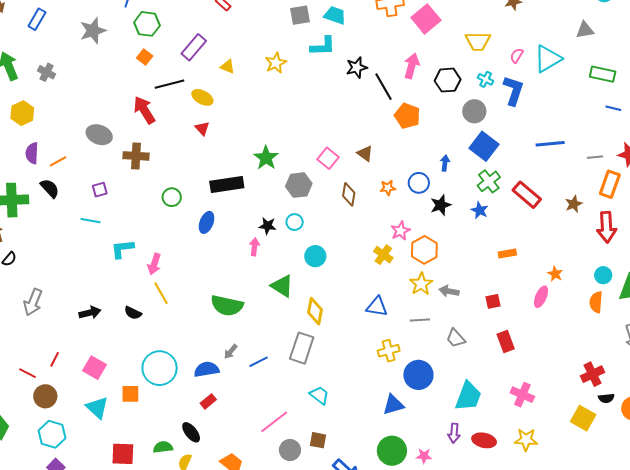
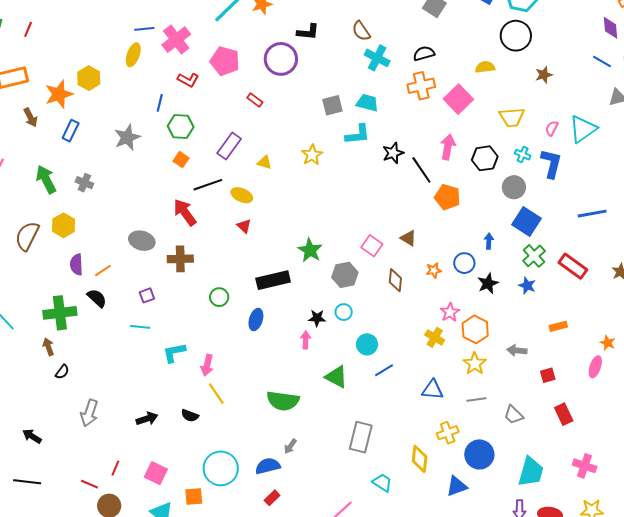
gray arrow: (449, 291) -> (517, 350), moved
yellow diamond: (315, 311) -> (420, 459), moved
blue line: (259, 362) -> (384, 370), moved

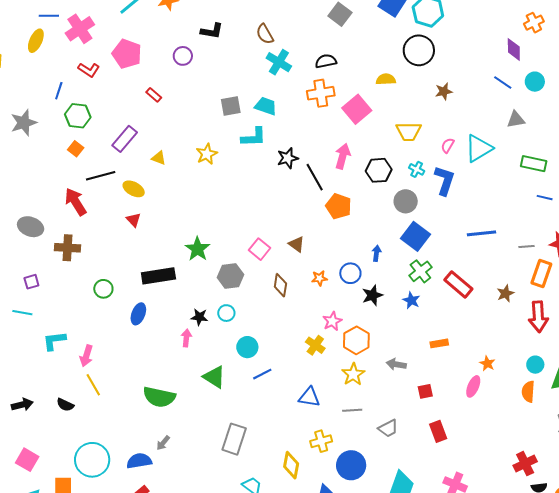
purple circle: (281, 59) -> (183, 56), size x0.6
gray trapezoid: (514, 415) -> (388, 428), turned -75

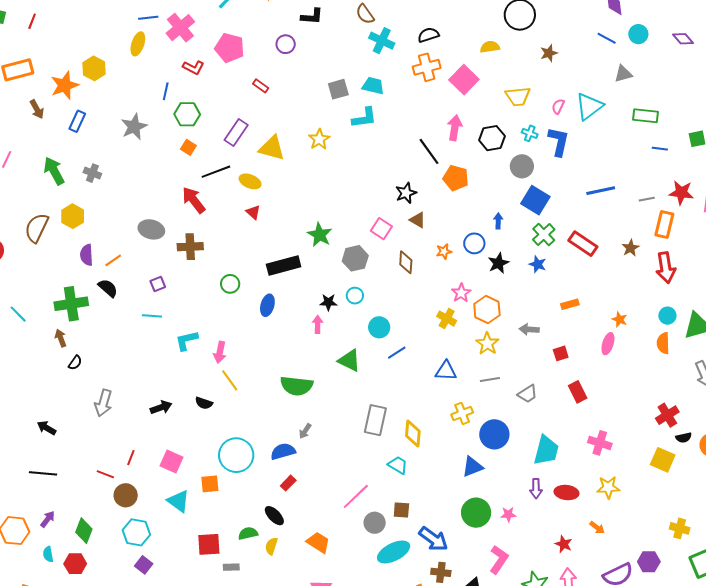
yellow triangle: (159, 158) -> (272, 148), size x1.8
black star: (288, 158) -> (406, 193), moved
yellow diamond: (291, 465) -> (413, 433), moved

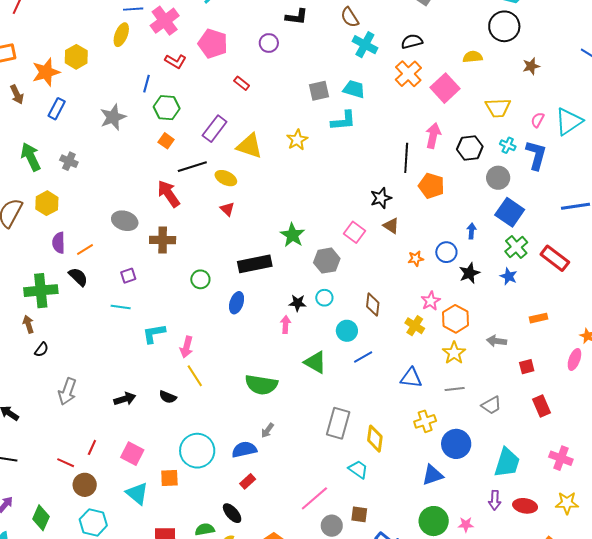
orange cross: (427, 67) -> (408, 74), turned -32
black line: (429, 151) -> (406, 158), turned 36
brown diamond: (406, 262) -> (373, 305), moved

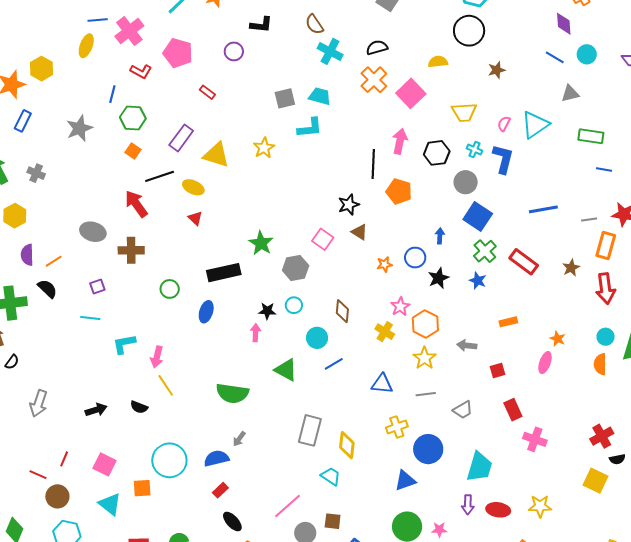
pink cross: (561, 458) -> (535, 439), moved
black ellipse: (232, 513) -> (232, 522), moved

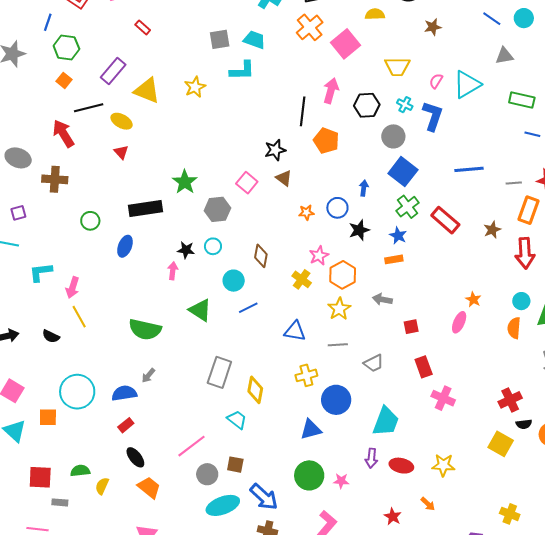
orange rectangle: (508, 322) -> (394, 259), moved

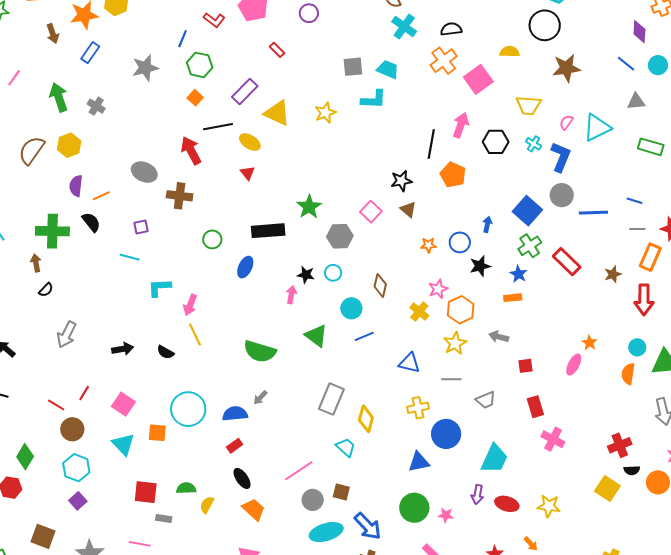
brown star: (433, 27) -> (566, 68), size x1.6
blue line: (532, 134) -> (634, 201), moved
gray circle: (393, 136) -> (562, 195), moved

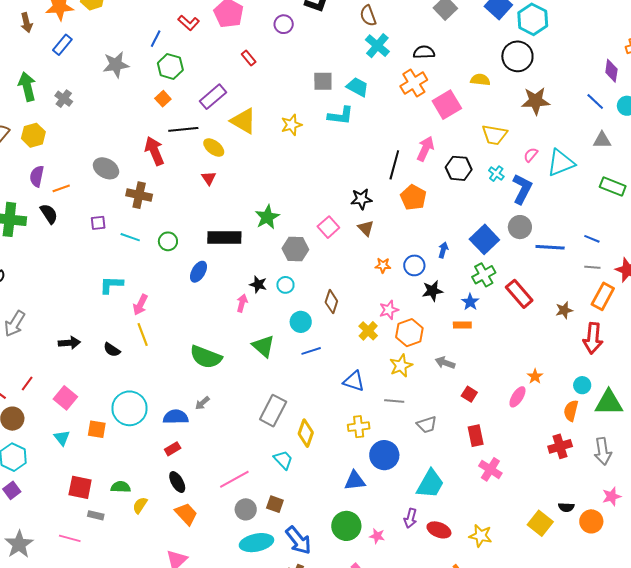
cyan line: (130, 257) -> (130, 237), moved
red square: (526, 366) -> (469, 394), turned 35
cyan triangle: (123, 444) -> (62, 438), size x0.7
red cross: (620, 445) -> (560, 446), moved

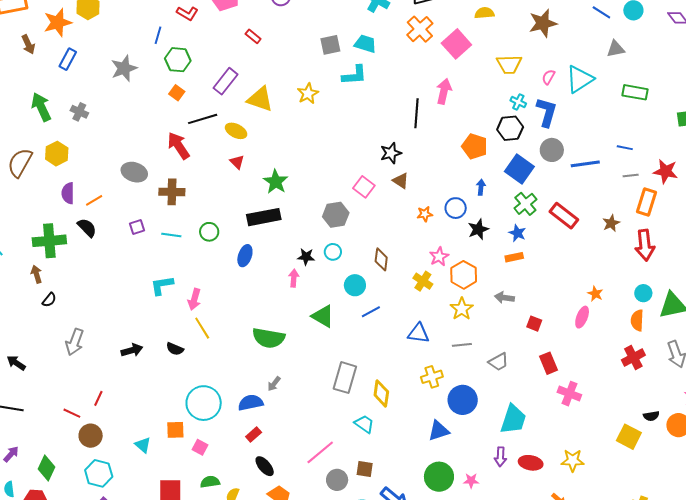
black hexagon: (459, 168) -> (510, 128), moved
orange pentagon: (413, 197) -> (475, 146), moved
green star: (267, 217) -> (276, 182), moved
pink square: (65, 398) -> (200, 447), moved, size x0.7

